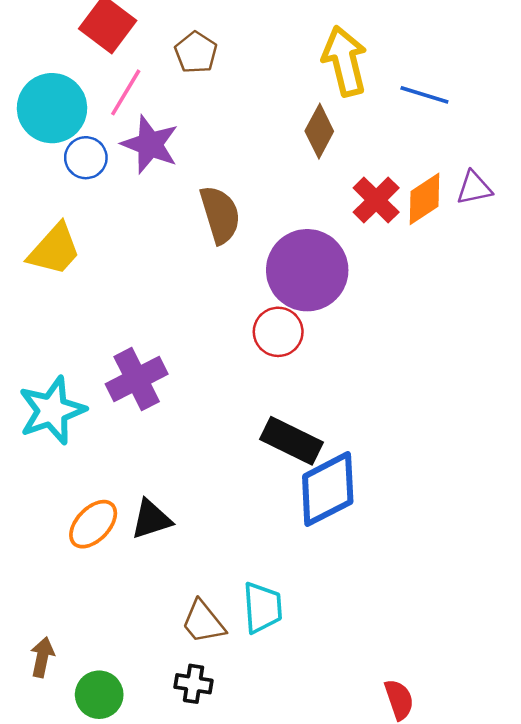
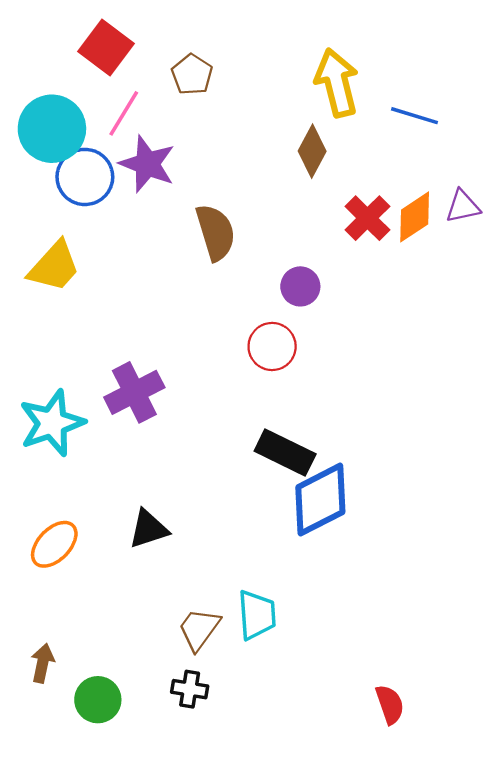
blue circle: (86, 158) -> (85, 177), size x1.4
purple circle: (307, 270) -> (300, 286), size x0.5
orange ellipse: (93, 524) -> (54, 544), moved
brown trapezoid: (203, 622) -> (199, 629), turned 75

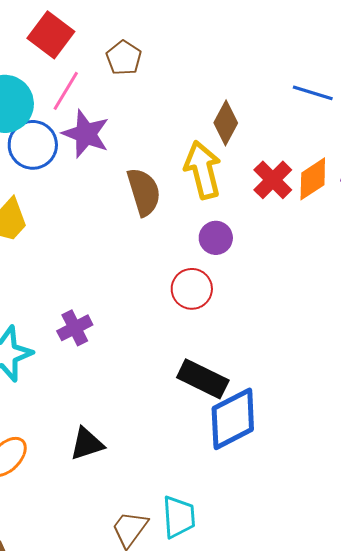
yellow arrow: (337, 83) -> (203, 170), moved
purple cross: (134, 392) -> (75, 328), size x0.7

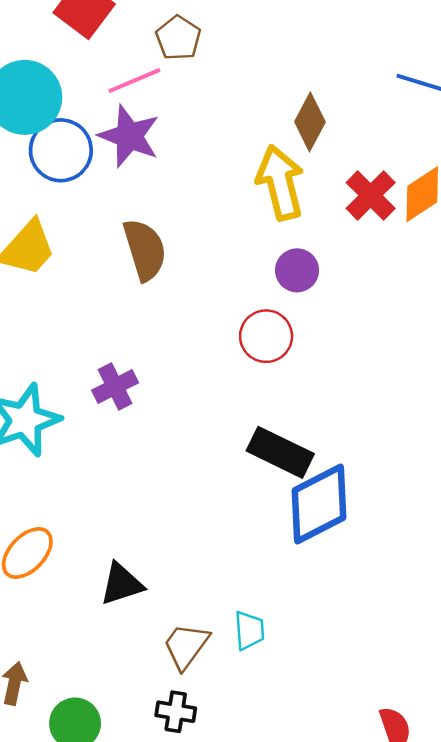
pink line: (66, 91) -> (134, 81), moved, turned 36
brown semicircle: (144, 192) -> (145, 250), moved
black triangle: (87, 444) -> (122, 584), moved
cyan trapezoid: (179, 517) -> (249, 630), size x0.7

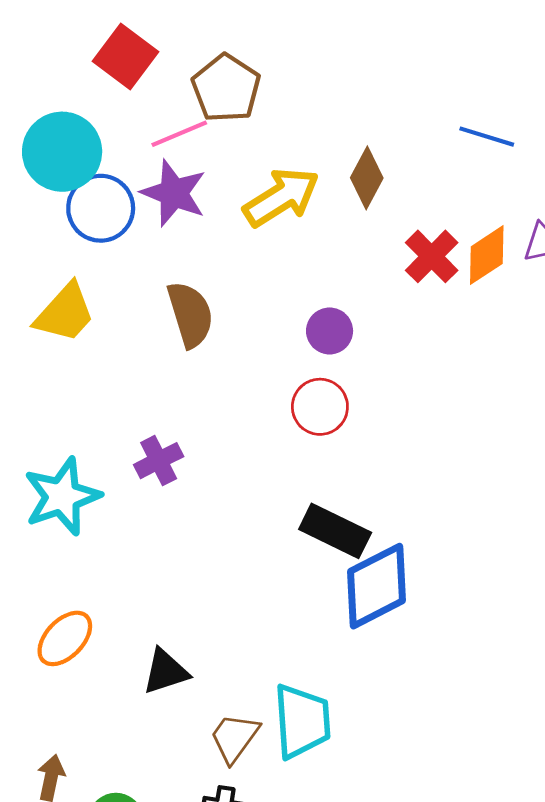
brown pentagon: (178, 38) -> (226, 88), size x1.4
yellow arrow: (280, 183) -> (281, 197), moved, turned 72
purple circle: (297, 270) -> (330, 331), moved
cyan trapezoid: (249, 630) -> (302, 721), size x1.8

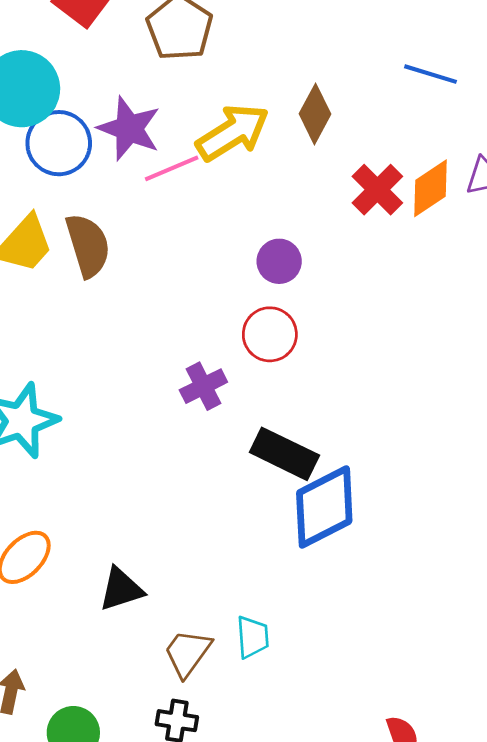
pink line: (179, 134) -> (172, 168), moved
brown semicircle: (190, 314) -> (88, 245), moved
purple cross: (159, 461) -> (203, 386), moved
cyan trapezoid: (302, 721) -> (253, 637), size x0.6

